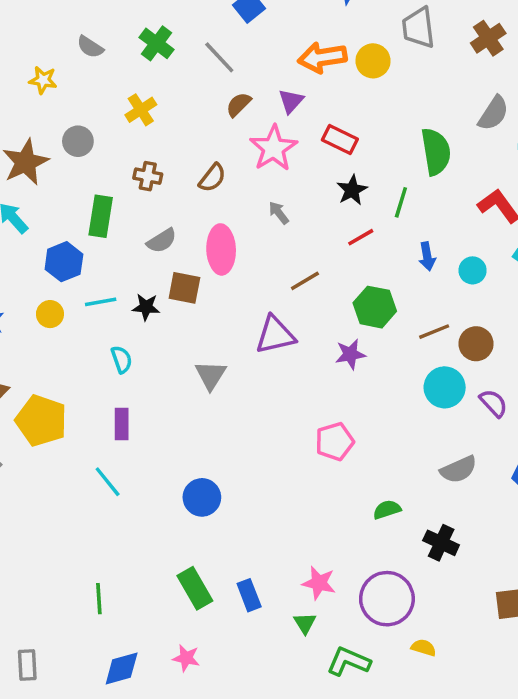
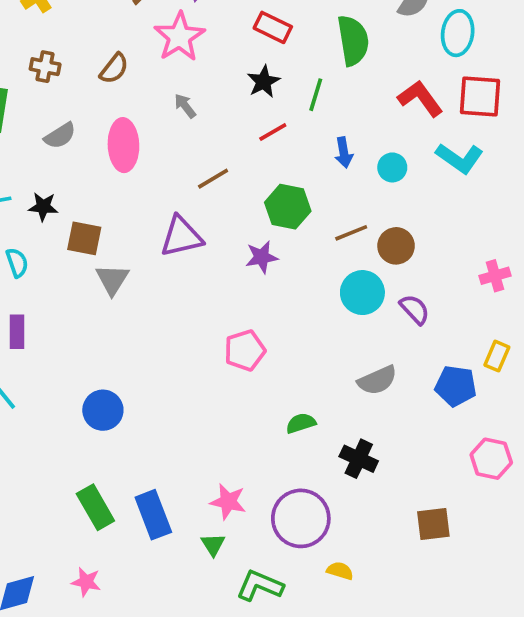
red rectangle: (340, 139) -> (273, 27), moved
brown square: (184, 288) -> (84, 238), moved
blue rectangle: (249, 595) -> (153, 515), size x1.4

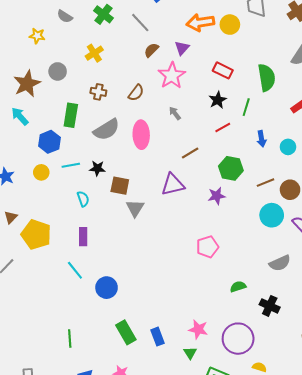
gray semicircle: (60, 136) -> (107, 130), size x1.5
blue circle: (103, 410) -> (107, 288), moved
blue rectangle: (153, 515) -> (157, 337), size x0.7

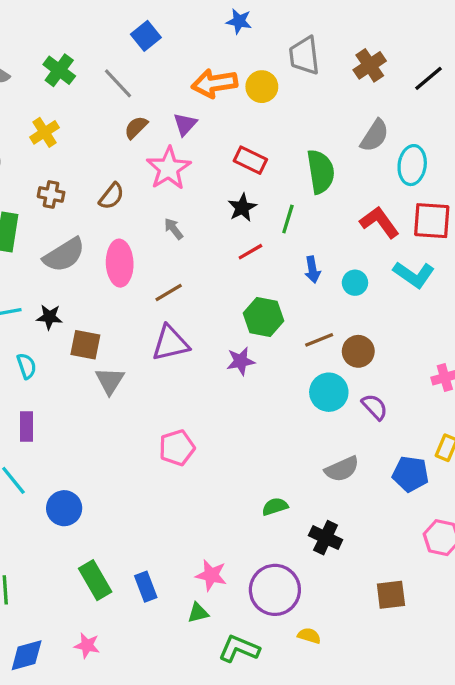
brown line: (190, 153) -> (169, 292), moved
pink pentagon: (207, 247) -> (177, 448), moved
green triangle: (190, 353) -> (198, 613), turned 48

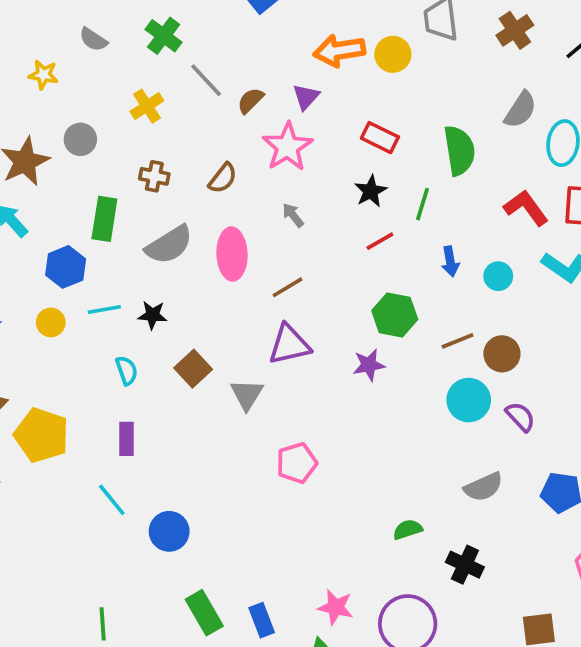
gray line: (118, 83) -> (206, 80), moved
brown square: (85, 345) -> (193, 369), moved, turned 36
gray triangle: (110, 381) -> (247, 395), moved

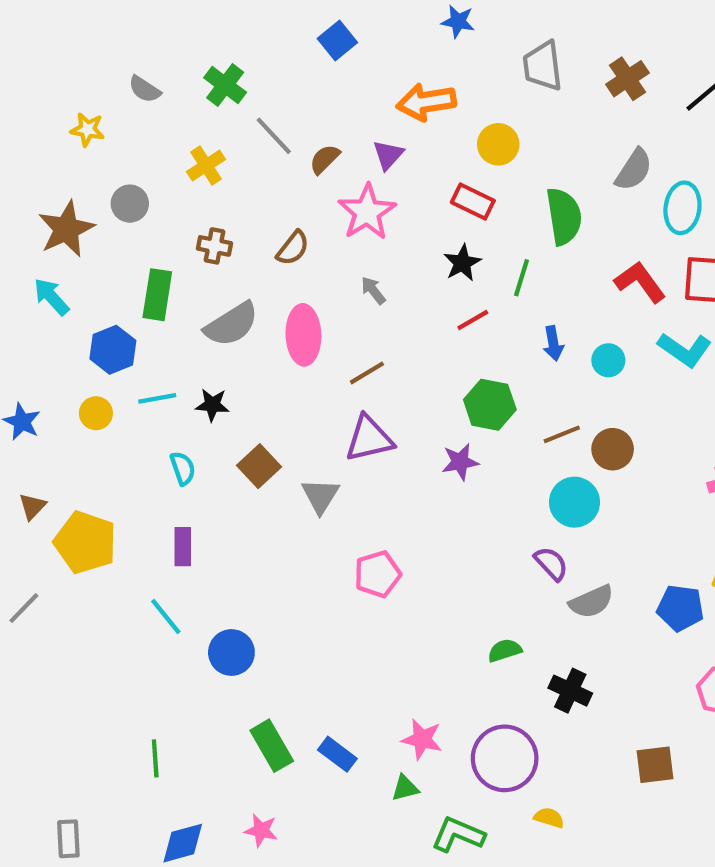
yellow circle: (393, 54) -> (498, 144), moved
purple semicircle: (520, 417) -> (551, 564), moved
blue rectangle: (262, 620) -> (337, 754), turned -32

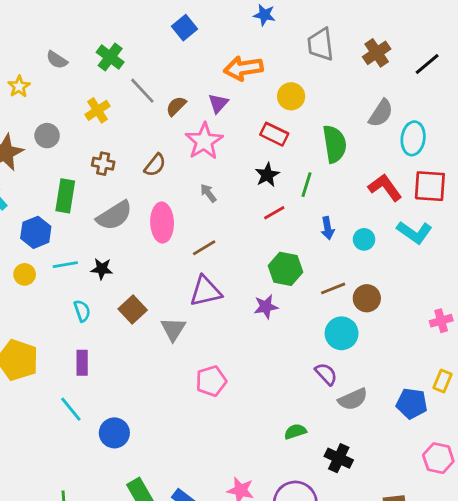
yellow star: (87, 129) -> (19, 86), turned 30

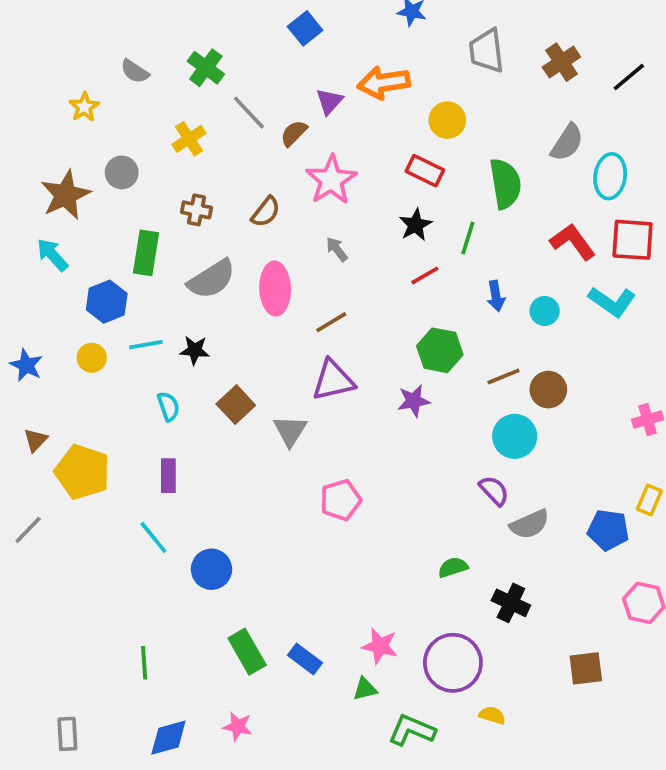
purple triangle: (218, 103) -> (329, 101), moved

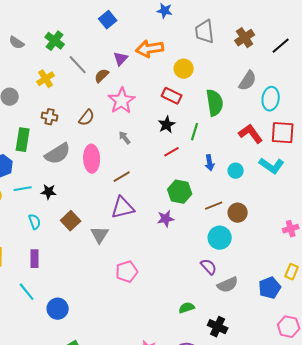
blue pentagon: (608, 530) -> (270, 288), turned -30

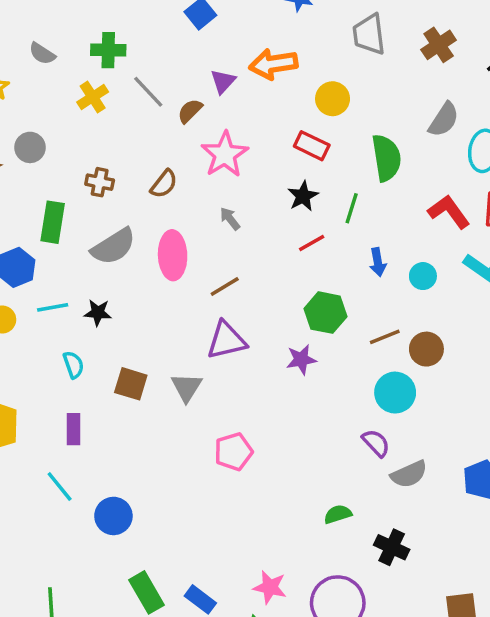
green cross: (55, 41) -> (108, 50), turned -36
yellow cross: (46, 79) -> (93, 97), moved
brown square: (71, 221) -> (131, 384), moved, turned -30

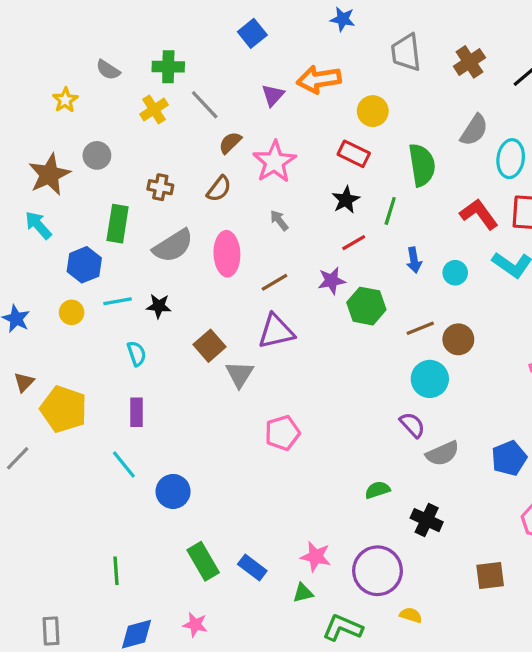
brown semicircle: (190, 111) -> (230, 143), moved
purple star: (301, 360) -> (332, 281), moved
brown square: (131, 384) -> (209, 346), moved, turned 32

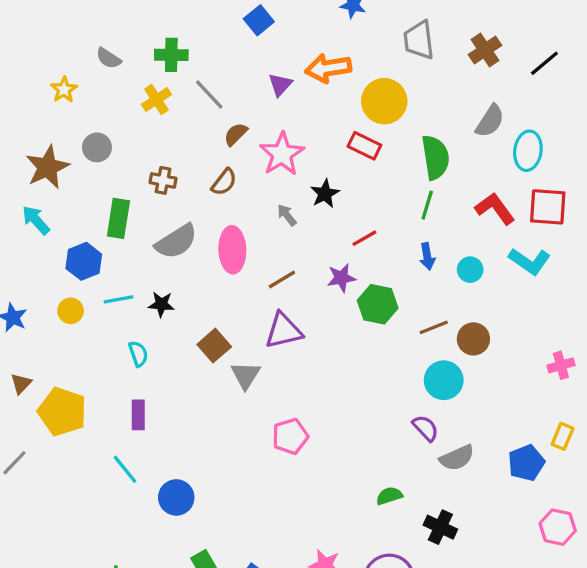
yellow circle: (373, 111) -> (384, 101), size x1.4
black star: (346, 200) -> (325, 194), moved
green line: (390, 211) -> (427, 205), moved

